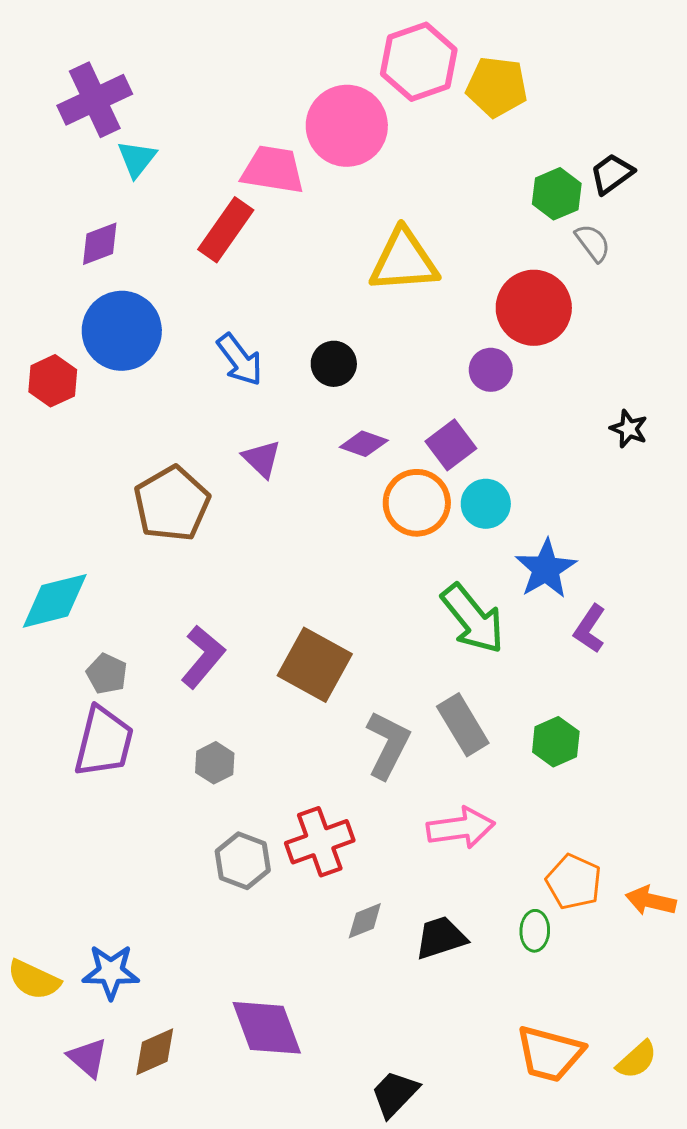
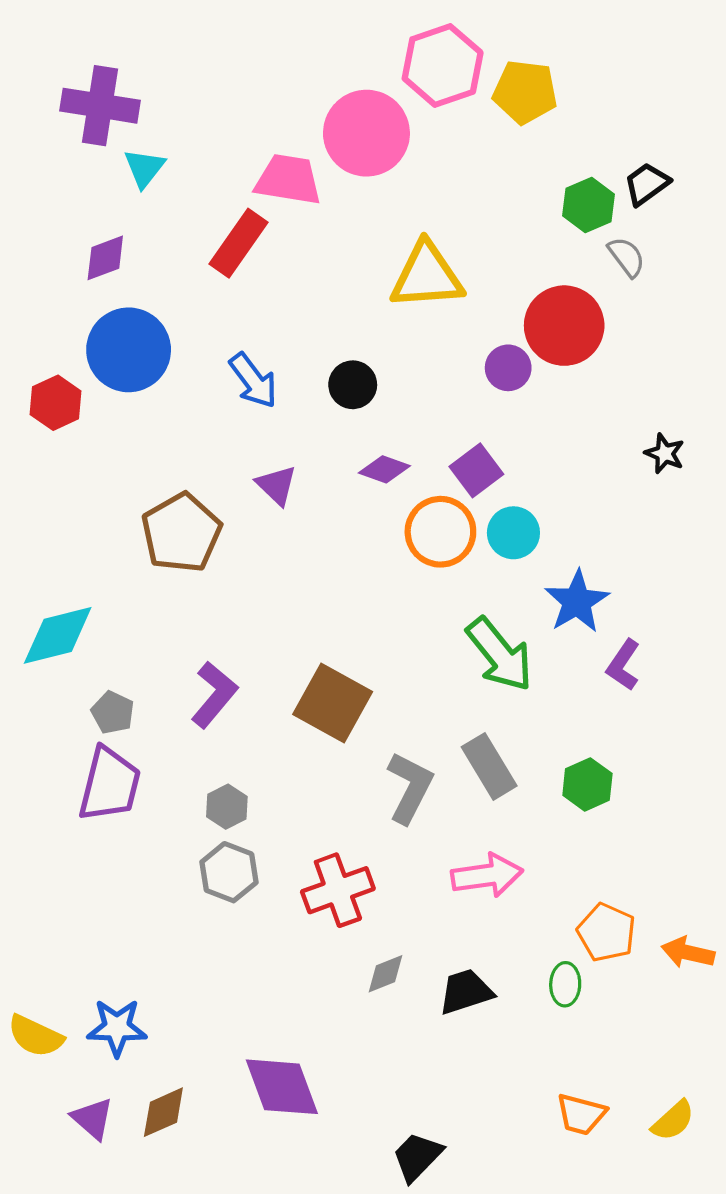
purple cross: (95, 100) -> (100, 106), turned 34
purple circle: (491, 370) -> (508, 368), moved
gray hexagon: (243, 861) -> (229, 872), moved
orange trapezoid: (550, 1054) -> (581, 1114), size x0.7

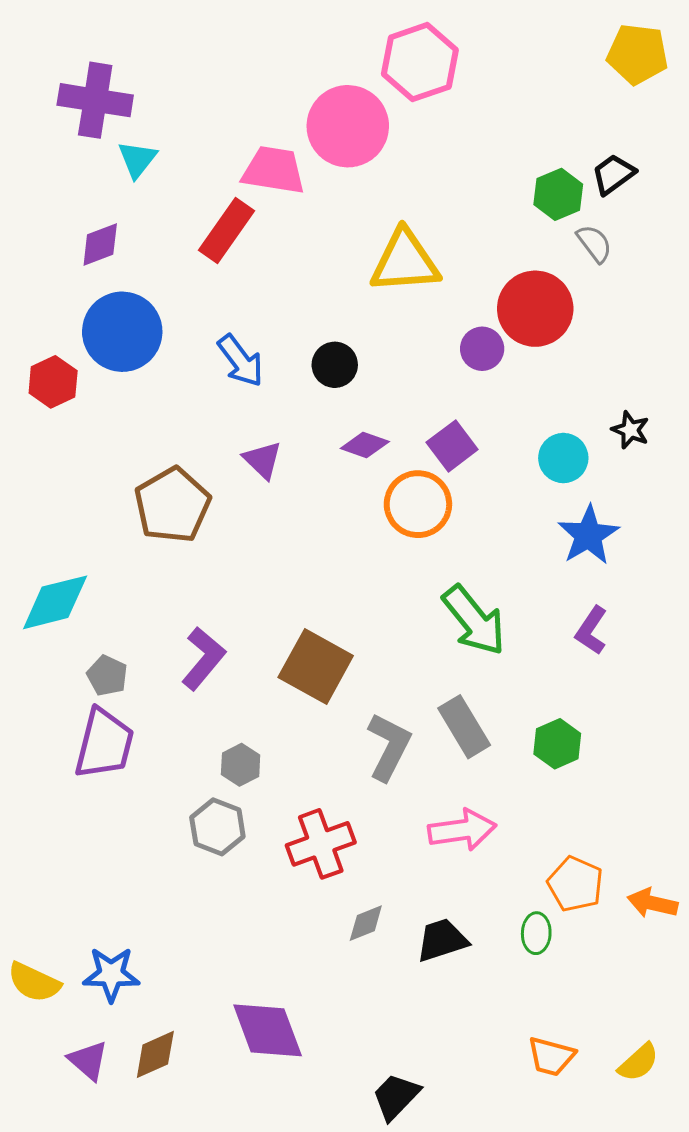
yellow pentagon: (525, 92) -> (637, 54), moved
cyan circle: (513, 533) -> (563, 458), moved
blue star: (577, 602) -> (588, 535), moved
gray hexagon: (227, 807) -> (241, 765), moved

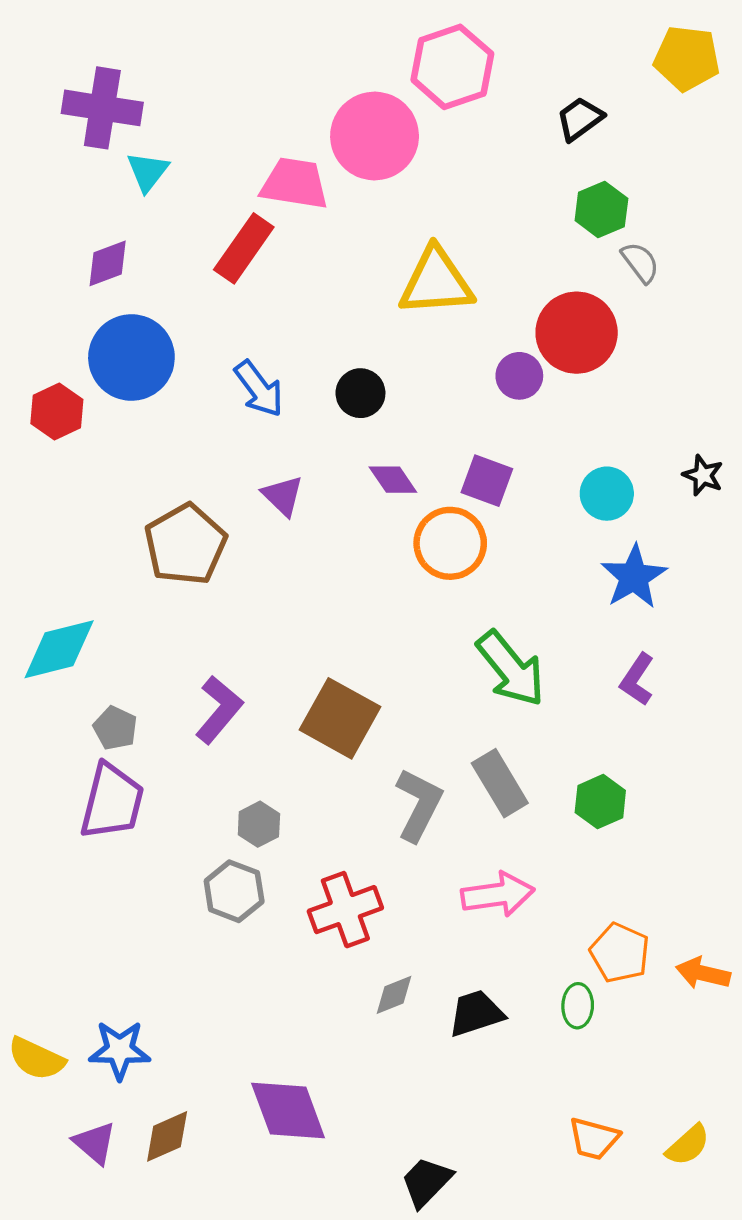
black trapezoid: (613, 174) -> (580, 119), moved
black star: (630, 430) -> (703, 475), moved
purple diamond: (365, 445) -> (393, 480), turned 36
purple square: (452, 446) -> (487, 481), turned -33

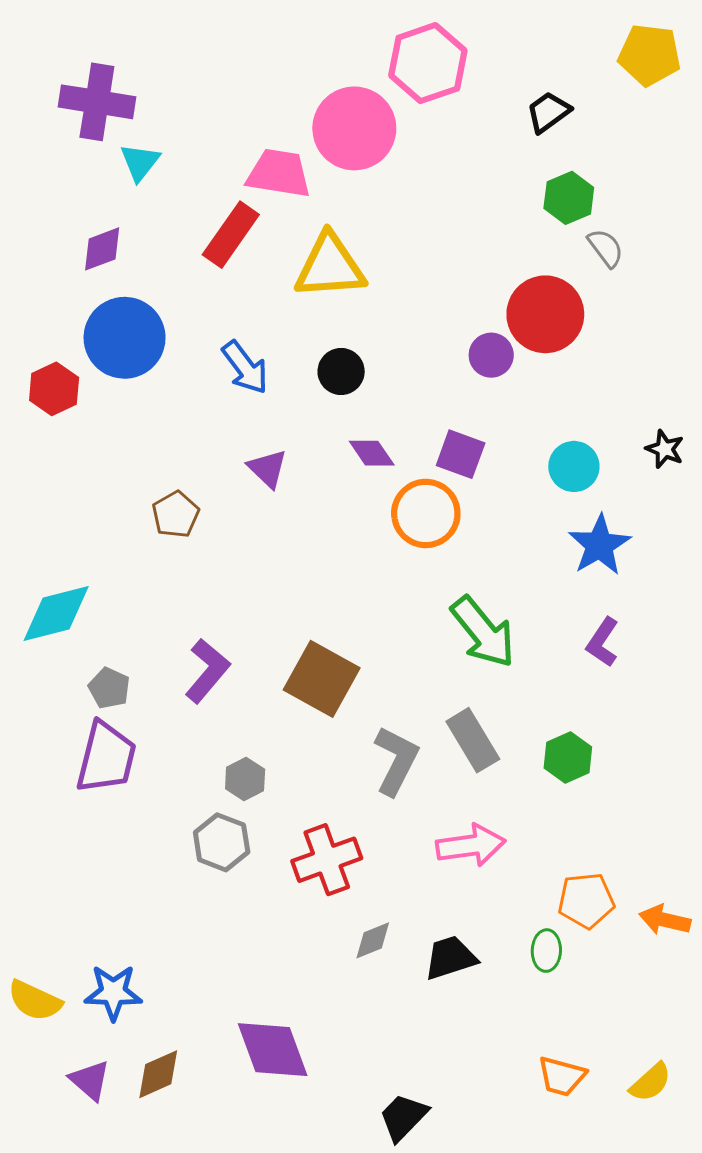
yellow triangle: (436, 282) -> (330, 266), moved
brown pentagon: (185, 544) -> (176, 514), size x0.6
orange pentagon: (620, 953) -> (586, 901), turned -30

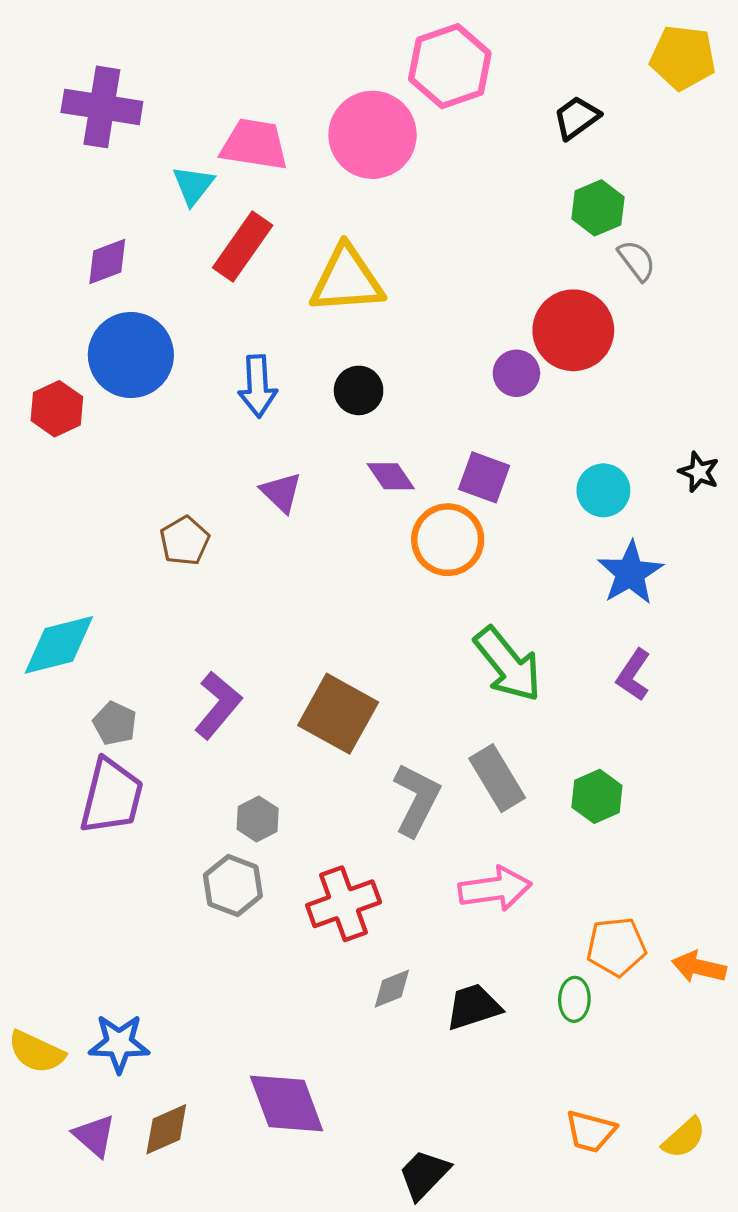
cyan triangle: (140, 162) -> (193, 185), moved
pink trapezoid: (279, 173) -> (254, 145), moved
blue arrow: (245, 367) -> (258, 386), turned 34

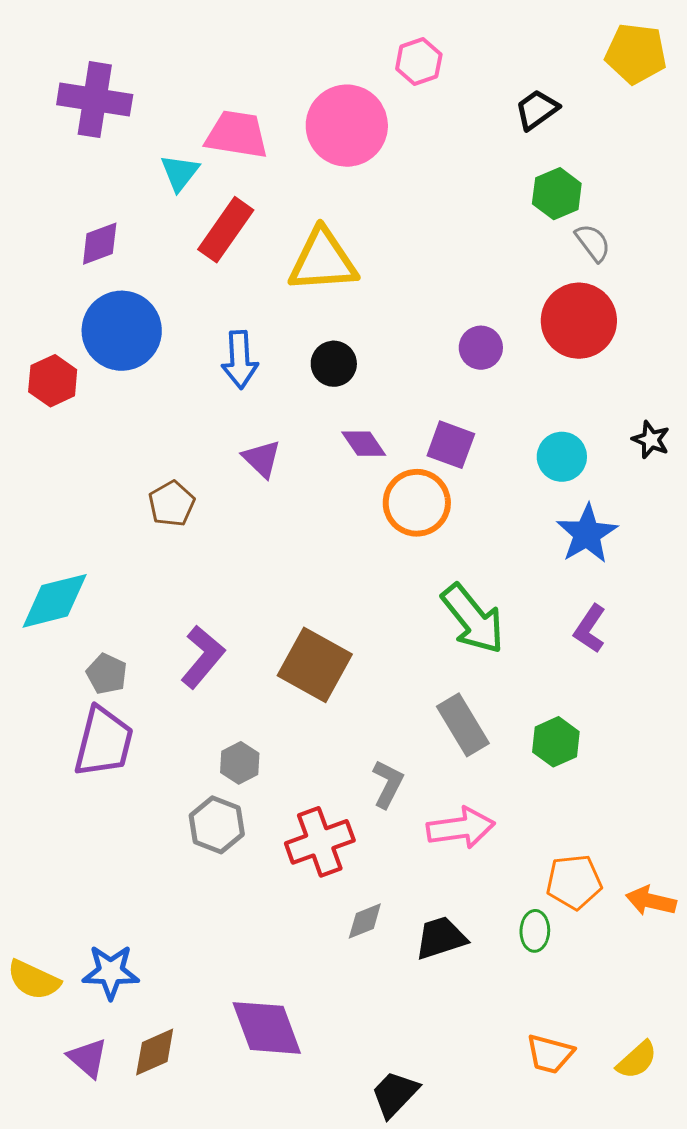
pink hexagon: (450, 66) -> (419, 62), size x0.6
red circle: (573, 330) -> (579, 321), moved
gray L-shape: (417, 800) -> (388, 784), moved, size x0.7

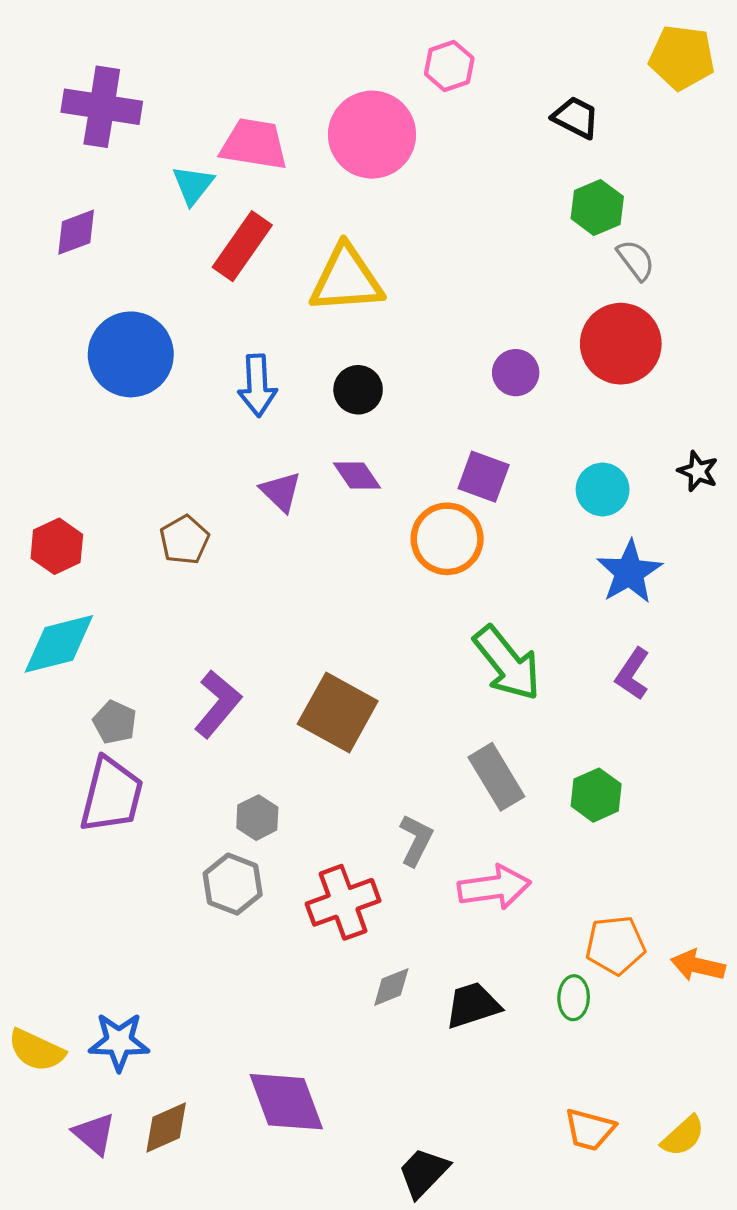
black trapezoid: (537, 110) -> (576, 117), turned 63
purple diamond: (100, 244) -> (76, 232), moved
red hexagon: (53, 381) -> (57, 546), moved
purple diamond: (364, 444) -> (357, 476), moved

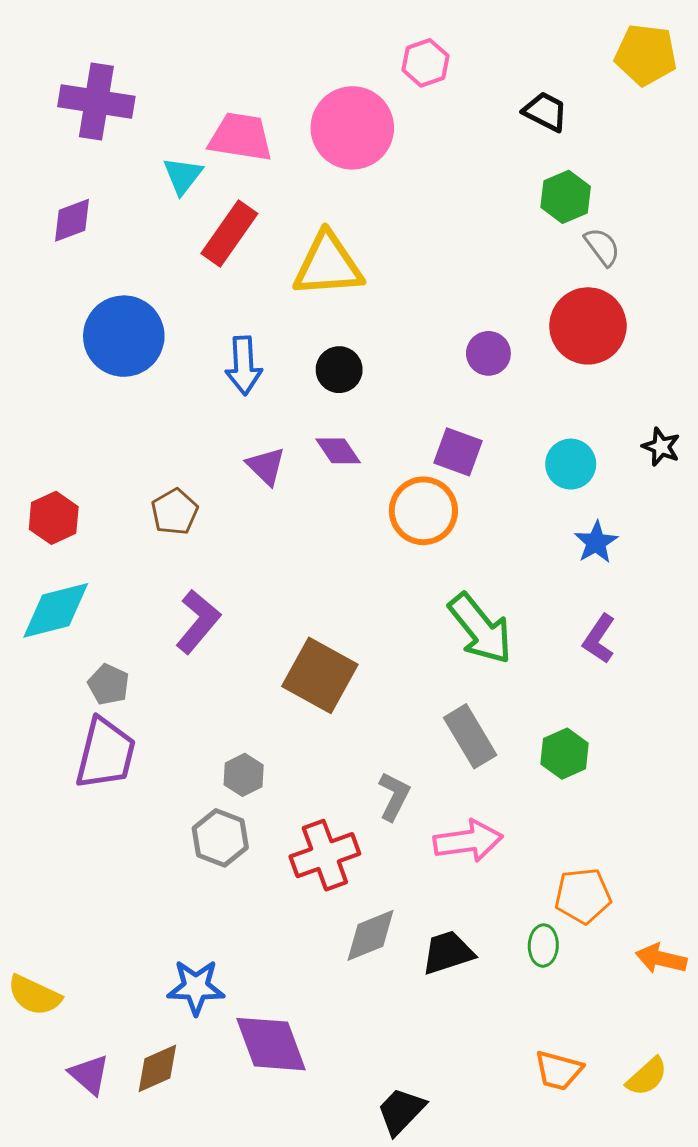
blue star: (629, 572) -> (596, 542), size x0.7
purple L-shape: (218, 704) -> (198, 622), moved
orange arrow: (698, 966) -> (661, 959), moved
gray diamond: (391, 987) -> (371, 935), size x1.4
blue star: (119, 1042) -> (196, 987), moved

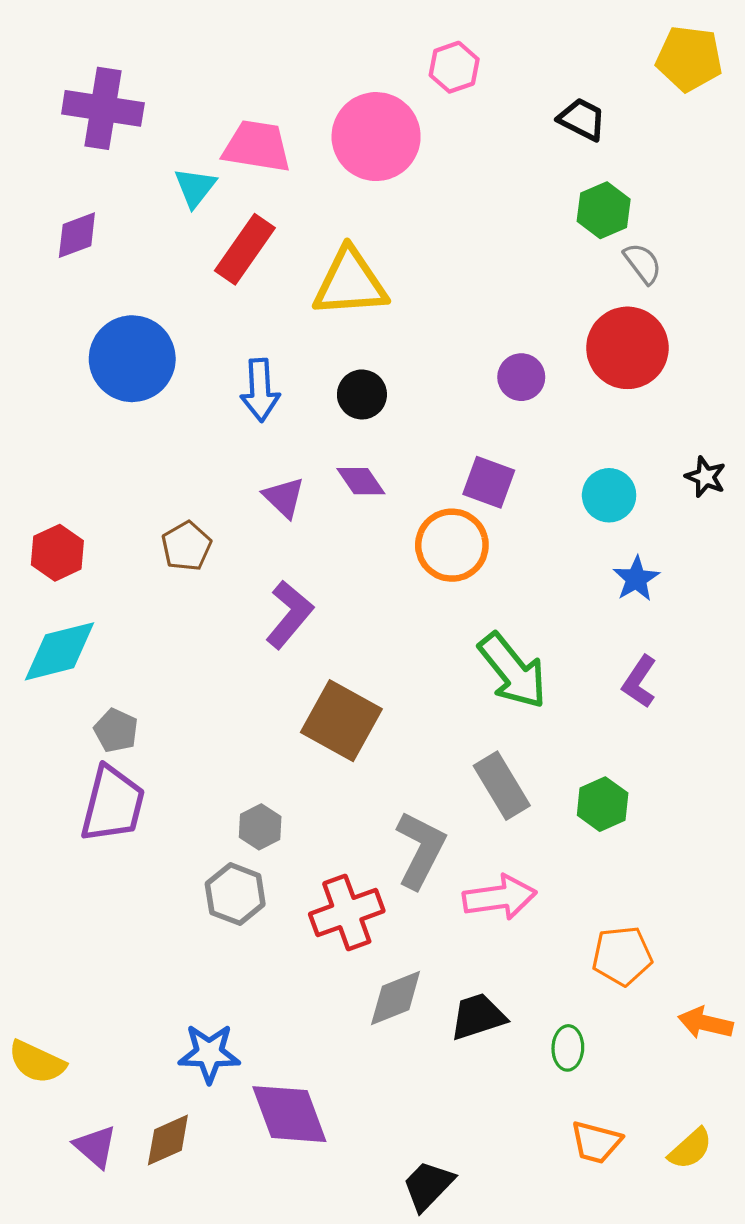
purple L-shape: (198, 622) -> (289, 614), moved
gray L-shape: (394, 796) -> (420, 850), size x1.5
green ellipse: (543, 946) -> (568, 1048), moved

